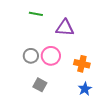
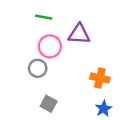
pink circle: (51, 56) -> (50, 46), moved

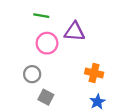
gray circle: (38, 68) -> (32, 74), moved

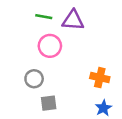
purple triangle: (75, 32) -> (73, 20), moved
gray square: (46, 97) -> (49, 103), turned -35

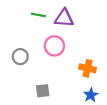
pink circle: (50, 46) -> (54, 46), moved
gray circle: (34, 79) -> (20, 57), moved

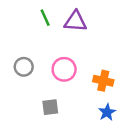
green line: (38, 15) -> (45, 18), turned 56
pink circle: (54, 46) -> (64, 69), moved

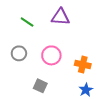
green line: (45, 18) -> (27, 22), moved, turned -32
gray square: (50, 107) -> (40, 86), turned 32

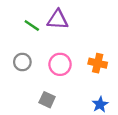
purple triangle: (61, 17) -> (58, 20), moved
orange cross: (83, 65) -> (98, 63), moved

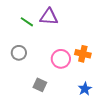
pink circle: (60, 64) -> (61, 59), moved

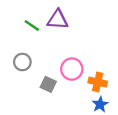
orange cross: (83, 54) -> (98, 82), moved
gray square: (40, 85) -> (48, 84), moved

